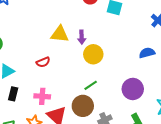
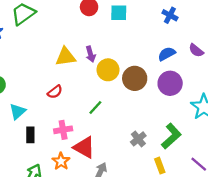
green line: (91, 85) -> (95, 108), moved
purple circle: (133, 89) -> (170, 83), moved
brown circle: (83, 106) -> (135, 78), moved

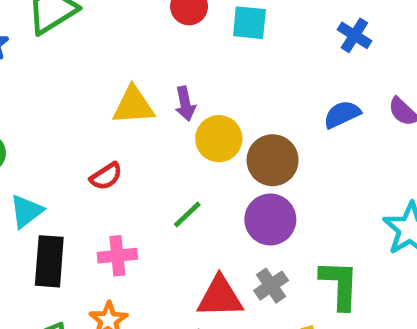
purple circle: (170, 83) -> (270, 219), moved
black rectangle: (30, 135) -> (49, 261), size x1.5
green L-shape: (171, 136) -> (340, 285), turned -50
red triangle: (84, 147) -> (220, 297), moved, turned -35

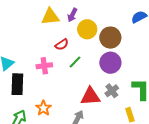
purple arrow: (185, 104) -> (72, 15), turned 40
red semicircle: (106, 176) -> (62, 44), moved
pink cross: (117, 256) -> (44, 66), moved

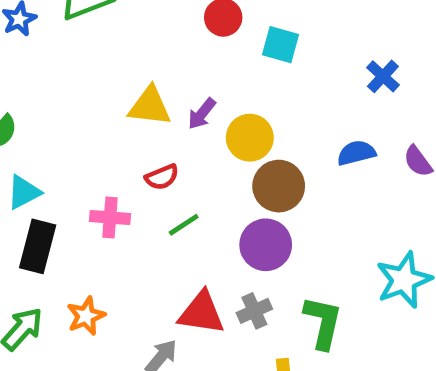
yellow circle: (87, 29) -> (250, 138), moved

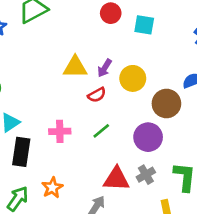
red semicircle: (162, 177) -> (97, 95), moved
brown circle: (279, 186) -> (166, 103), moved

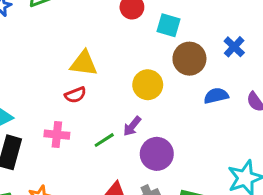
purple arrow: (105, 68) -> (132, 126), moved
red semicircle: (97, 95) -> (75, 95), moved
brown circle: (166, 103) -> (189, 59), moved

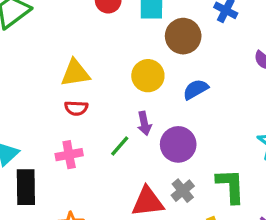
red semicircle: (75, 95) -> (76, 108), turned 40
blue semicircle: (216, 96) -> (196, 89), moved
purple arrow: (132, 126) -> (144, 123), turned -35

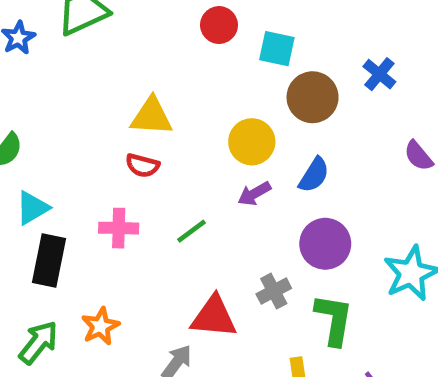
blue semicircle: (196, 89) -> (314, 175), turned 140
purple arrow: (144, 123) -> (254, 194), moved, turned 60
purple circle: (178, 144) -> (325, 244), moved
gray cross: (183, 191) -> (274, 291), moved

